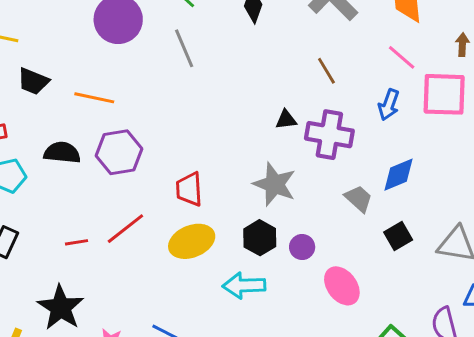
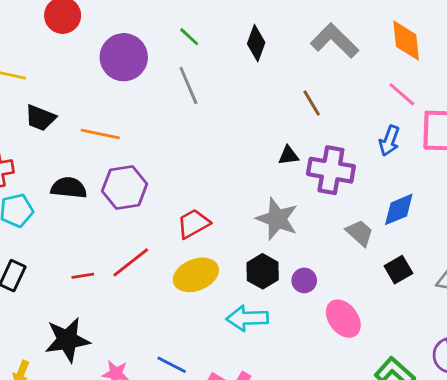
brown line: (326, 71) -> (312, 103), moved
red trapezoid: (189, 189) -> (193, 224), turned 64
black star: (61, 308) -> (67, 340), turned 30

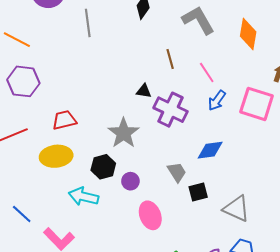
pink line: (402, 94) -> (207, 72), moved
gray trapezoid: (360, 233) -> (177, 172), moved

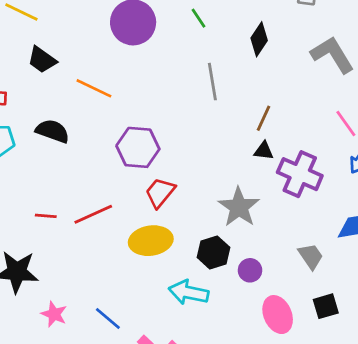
gray line: (88, 23) -> (212, 82), moved
brown line: (170, 59) -> (264, 118), moved, turned 42
purple hexagon: (23, 81) -> (138, 147), moved
red trapezoid: (64, 120) -> (160, 193), turned -35
black square: (198, 192) -> (326, 306), moved

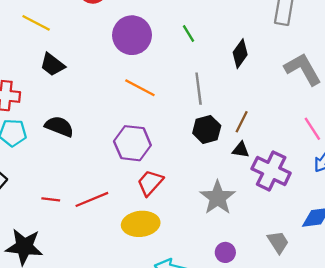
orange line: (94, 88) -> (140, 88), moved
black hexagon: (213, 252) -> (207, 129), moved

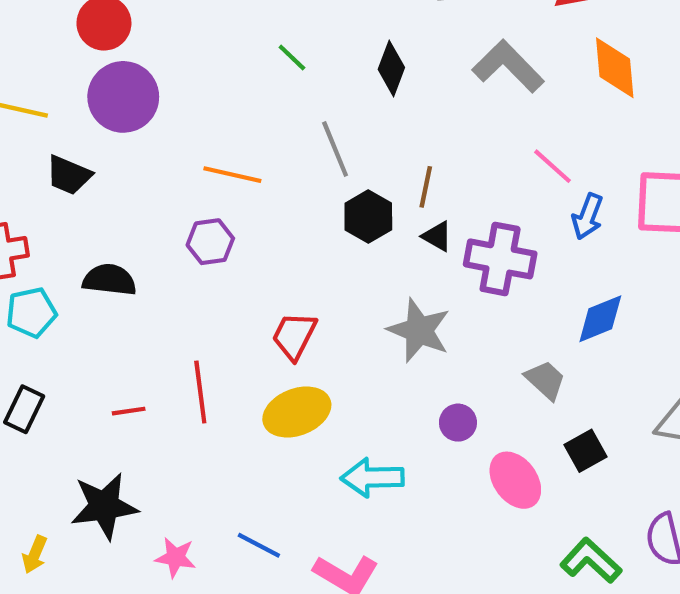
purple circle: (132, 35) -> (123, 97), moved
purple hexagon: (132, 143) -> (210, 242), moved, size x0.7
black triangle: (241, 150) -> (437, 236), turned 36
red line: (92, 199) -> (200, 392), turned -60

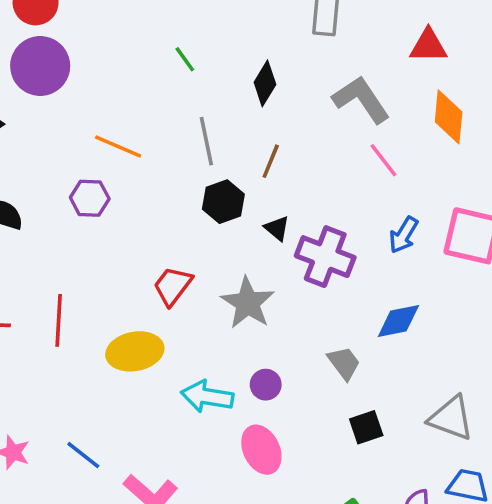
pink line: (552, 166) -> (383, 160), moved
brown line: (426, 187) -> (271, 161), moved
red trapezoid: (294, 336) -> (173, 286), moved
cyan arrow: (372, 478) -> (207, 396), moved
pink ellipse: (515, 480) -> (261, 450), moved

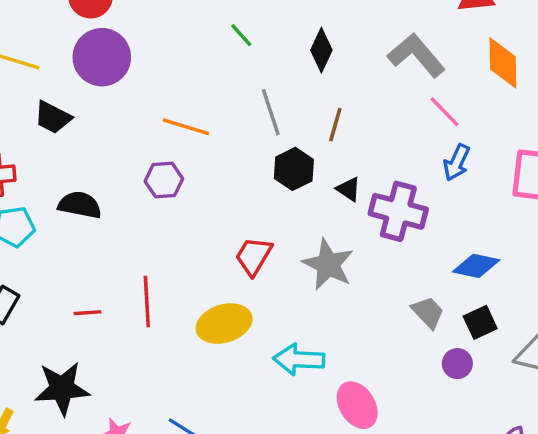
blue arrow: (403, 235) -> (457, 162), moved
blue diamond: (398, 321) -> (476, 266), turned 30
purple circle: (266, 385) -> (457, 364), moved
black square: (366, 427) -> (480, 322), moved

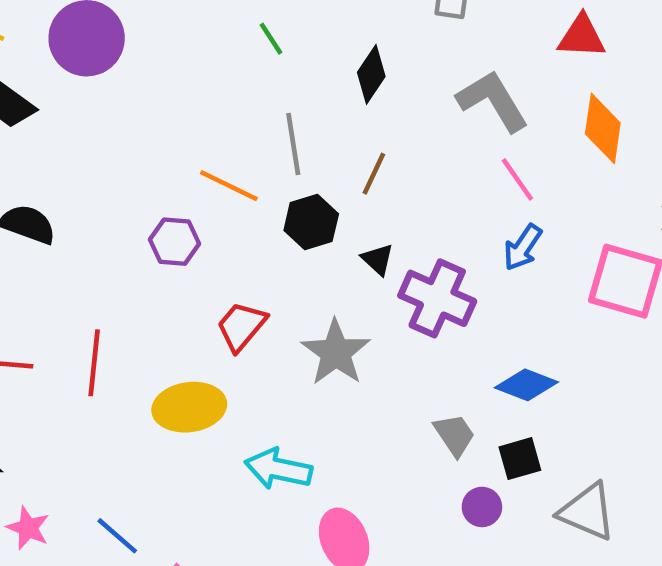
orange line: (186, 127) -> (229, 186), moved
purple hexagon: (164, 180) -> (175, 242), moved

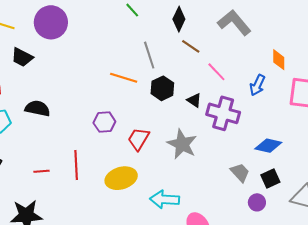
orange diamond: (603, 128) -> (279, 60), moved, size x0.7
brown line: (374, 174) -> (191, 46), moved, turned -72
pink line: (517, 179) -> (216, 72), moved
purple hexagon: (175, 242) -> (104, 122), moved

